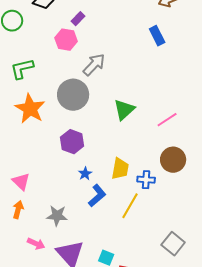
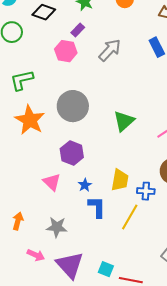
gray arrow: (94, 65) -> (110, 50), moved
pink triangle: (21, 182) -> (52, 182), moved
blue L-shape: (97, 196) -> (97, 207), turned -50

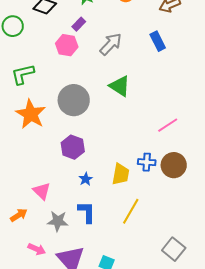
green triangle: (124, 121) -> (120, 86), moved, turned -45
pink triangle: (52, 182) -> (42, 191), moved
blue cross: (146, 191) -> (147, 162), moved
blue L-shape: (97, 207) -> (87, 212), moved
orange arrow: (18, 221) -> (19, 215), turned 42

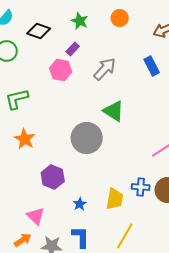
gray circle: (74, 100) -> (87, 138), moved
orange star: (31, 114) -> (25, 139), size x0.7
purple hexagon: (73, 147) -> (53, 177), moved
orange arrow: (19, 215) -> (23, 240), moved

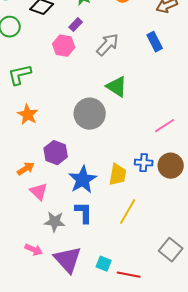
blue star: (80, 204) -> (83, 180), size x2.0
orange arrow: (23, 240) -> (26, 169), moved

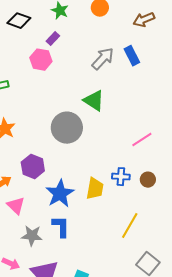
gray arrow: (108, 45) -> (103, 59), moved
brown circle: (171, 166) -> (148, 180), size x0.6
yellow line: (128, 212) -> (130, 226), moved

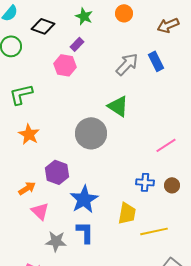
yellow trapezoid: (95, 189) -> (127, 213), moved
yellow line: (130, 226) -> (154, 231), turned 48

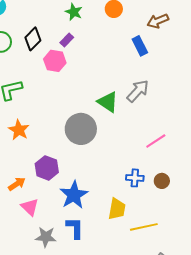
black diamond: (43, 26) -> (33, 39), moved, turned -65
blue rectangle: (156, 61) -> (140, 46), moved
gray arrow: (127, 64) -> (138, 91), moved

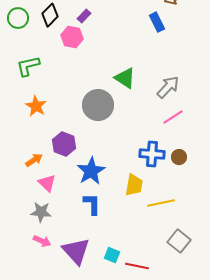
gray arrow: (138, 91) -> (168, 87), moved
blue cross: (135, 178) -> (152, 154), size x1.4
gray star: (46, 237) -> (41, 212), moved

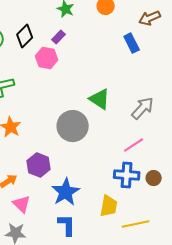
pink line: (173, 117) -> (134, 145), moved

